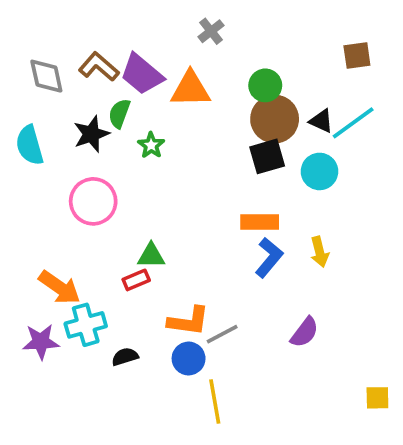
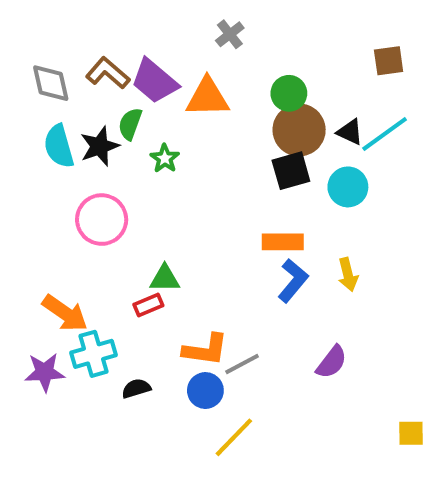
cyan semicircle: (30, 145) -> (59, 146), moved
yellow line: (215, 402) -> (234, 437), turned 54

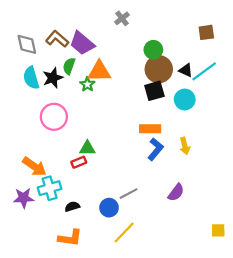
orange triangle: (207, 97) -> (99, 71), moved
orange L-shape: (205, 350) -> (70, 238), moved

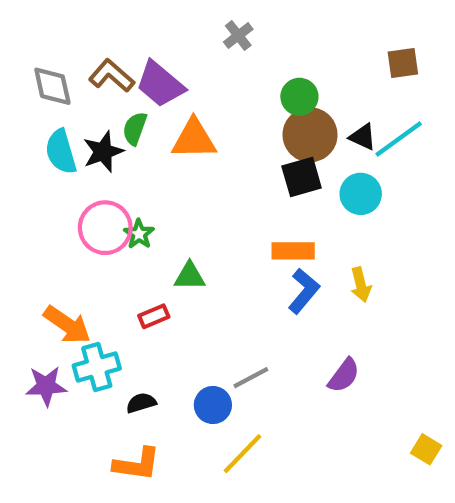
green star: (87, 84) -> (139, 234), moved
green triangle: (87, 148) -> (190, 276), moved
yellow square: (218, 230) -> (426, 449), turned 32

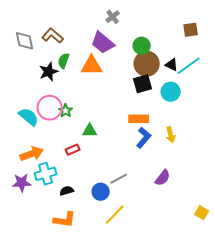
purple trapezoid: (160, 84) -> (103, 43), moved
cyan semicircle: (61, 152) -> (29, 117), moved, turned 145
orange arrow: (67, 325) -> (32, 154), turned -55

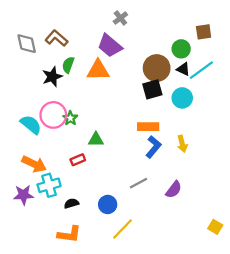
green circle: (142, 46) -> (181, 49), moved
orange arrow: (32, 154) -> (34, 164), turned 45
gray line: (119, 179) -> (139, 183), moved

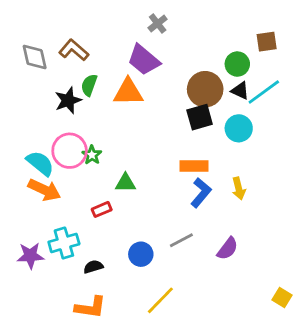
orange arrow: (34, 164) -> (44, 190), moved
blue circle: (108, 204) -> (141, 254), moved

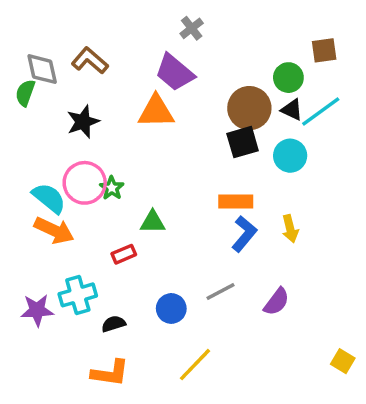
green semicircle: (89, 85) -> (25, 93), moved

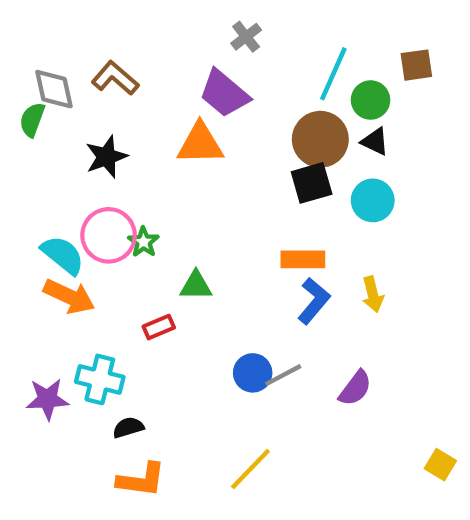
cyan line: (321, 112) -> (333, 74), moved, turned -30
cyan cross: (78, 295) -> (100, 379), turned 30
blue circle: (171, 308) -> (253, 373), moved
black semicircle: (114, 324) -> (128, 427), moved

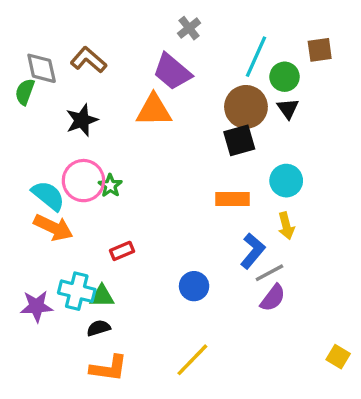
black triangle: (375, 141) -> (288, 109), turned 30
cyan circle: (373, 200) -> (286, 181), moved
green triangle: (196, 286) -> (102, 296), moved
blue L-shape: (314, 301) -> (253, 251), moved
gray line: (283, 375) -> (269, 273), moved

